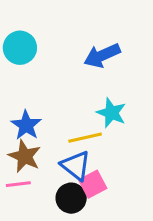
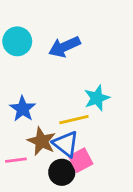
blue arrow: (102, 55) -> (64, 47), moved
cyan star: (111, 113) -> (97, 98), turned 30
brown star: (25, 156) -> (42, 141), moved

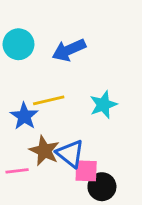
yellow line: (74, 120) -> (49, 100), moved
pink square: (81, 160) -> (86, 171), turned 30
black circle: (62, 172) -> (102, 187), moved

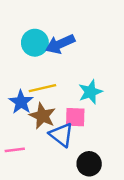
cyan circle: (18, 44) -> (35, 43), moved
brown star: (44, 151) -> (42, 116), moved
pink square: (86, 171) -> (75, 117), moved

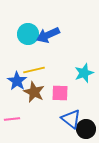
cyan star: (90, 92) -> (84, 73), moved
blue triangle: (61, 135) -> (71, 119), moved
black circle: (89, 164) -> (86, 129), moved

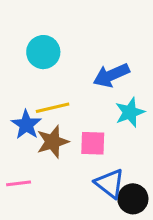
blue arrow: (48, 35) -> (111, 75), moved
brown star: (34, 92) -> (53, 142), turned 30

